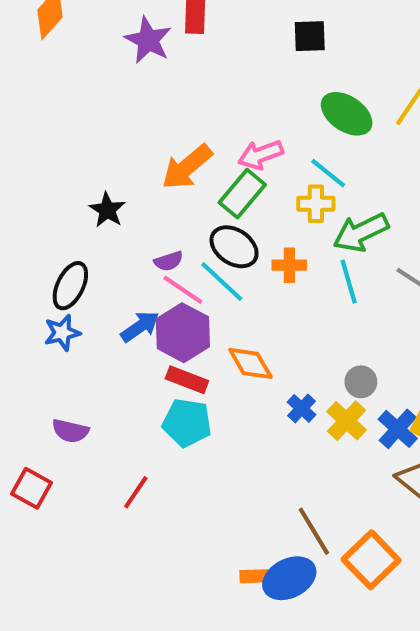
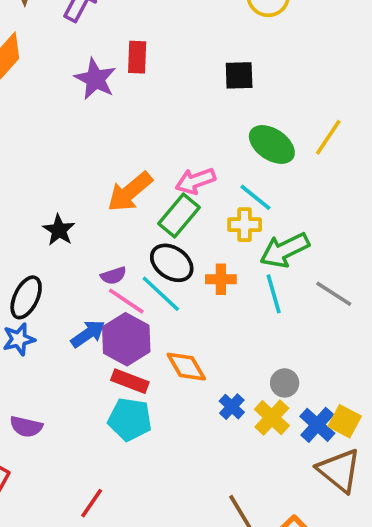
red line: (136, 492) -> (92, 503), moved

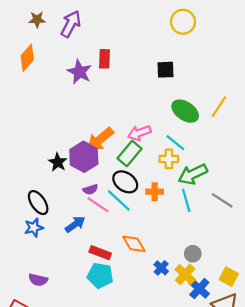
black ellipse: (26, 297) -> (38, 203), turned -60
purple hexagon: (126, 339) -> (84, 157), moved
blue cross: (317, 425) -> (199, 289), moved

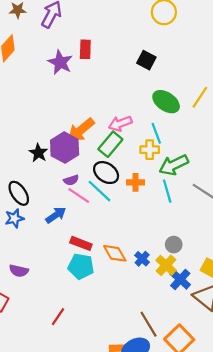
black square: (166, 70) -> (146, 60), turned 30
cyan line: (175, 143) -> (156, 133), turned 30
orange diamond: (134, 244) -> (115, 253), moved

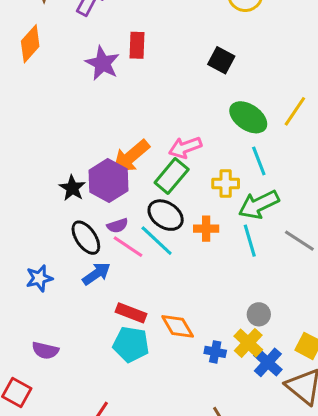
cyan line: (156, 133) -> (259, 161), moved
black ellipse: (19, 193) -> (86, 238), moved
blue cross: (142, 259) -> (215, 352), moved, turned -32

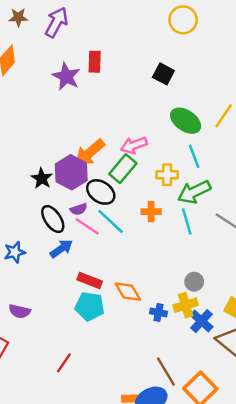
black ellipse: (166, 215) -> (101, 192), moved
yellow cross: (248, 343) -> (186, 305), turned 30

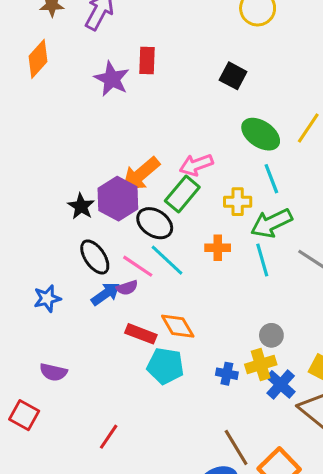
purple semicircle: (79, 209) -> (127, 288), moved
orange diamond: (128, 292) -> (178, 326), moved
cyan pentagon: (90, 306) -> (165, 366), moved

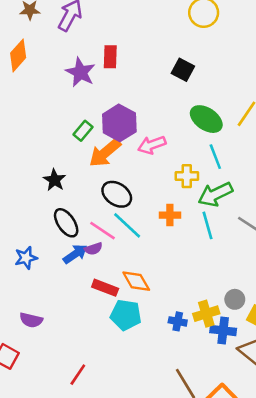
green rectangle: (182, 194) -> (83, 131), moved, size x0.7
purple hexagon: (118, 199) -> (119, 123), moved
gray circle: (271, 335) -> (235, 299), moved
blue cross: (281, 384) -> (223, 330), turned -35

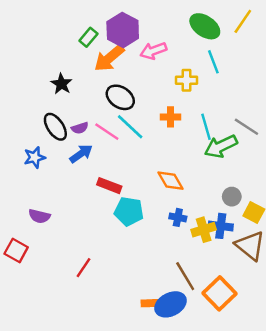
green arrow: (215, 194) -> (221, 146), moved
black ellipse: (66, 223) -> (55, 127), moved
purple semicircle: (93, 249) -> (80, 128), moved
orange diamond: (136, 281) -> (171, 181), moved
yellow cross: (206, 314) -> (204, 230), moved

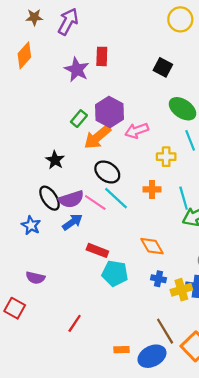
purple semicircle: (80, 128) -> (71, 199), size x1.6
blue star: (35, 157) -> (31, 225), turned -30
orange rectangle: (150, 303) -> (121, 350), moved

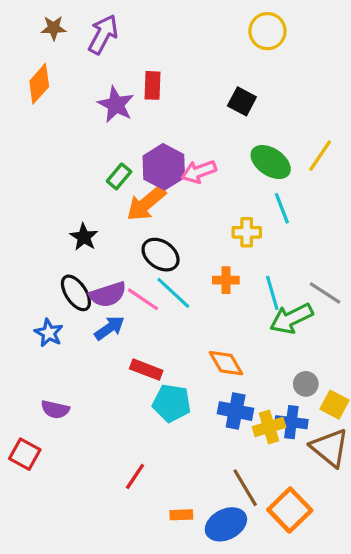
pink arrow: (137, 131) -> (199, 172), moved
blue cross: (159, 279) -> (236, 411), size x1.5
red line: (75, 323) -> (135, 476), moved

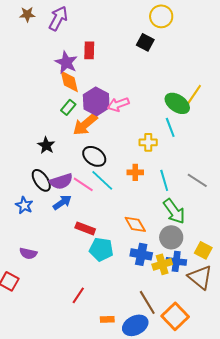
orange diamond: (39, 84) -> (69, 81), moved, turned -55
black square: (242, 101) -> (145, 42), moved
green ellipse: (271, 162) -> (177, 103), moved
green arrow: (291, 318) -> (174, 211), moved, turned -100
gray circle: (306, 384) -> (171, 237), moved, size x1.5

